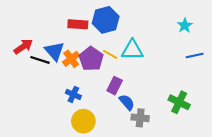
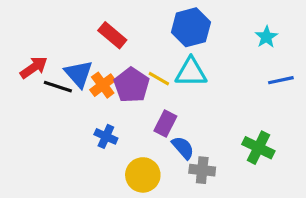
blue hexagon: (106, 20) -> (191, 27), moved
red rectangle: (78, 24) -> (112, 35), turned 36
yellow circle: (83, 121) -> (143, 175), moved

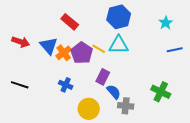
red arrow: (34, 67) -> (21, 42), turned 54
black line: (58, 87) -> (20, 85), moved

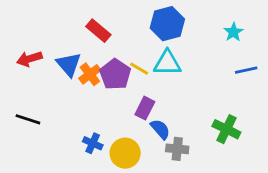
red arrow: (21, 42) -> (29, 59), turned 144
blue cross: (66, 85) -> (93, 143), moved

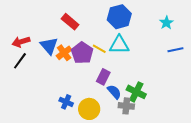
black line: (28, 119) -> (20, 61), moved, turned -72
green cross: (226, 129) -> (136, 92), moved

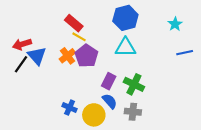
blue triangle: (49, 46) -> (37, 56), moved
yellow line: (99, 49) -> (79, 37), moved
blue semicircle: (114, 92) -> (110, 101), moved
green cross: (136, 92) -> (134, 84), moved

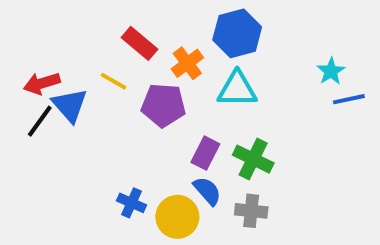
cyan star: (175, 24) -> (331, 71), moved
yellow line: (79, 37) -> (114, 81), moved
orange cross: (67, 56) -> (187, 63), moved
purple pentagon: (86, 56) -> (163, 105), turned -30

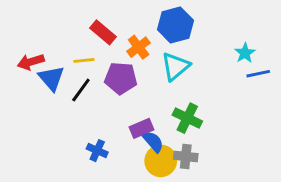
yellow line: (114, 81) -> (84, 60), turned -36
cyan triangle: (237, 89) -> (175, 66), turned -40
black line: (40, 121) -> (81, 90), moved
purple rectangle: (205, 153) -> (141, 128), moved, turned 40
yellow circle: (177, 217) -> (161, 161), moved

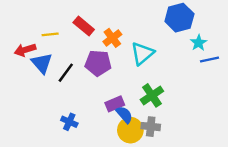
blue hexagon: (175, 25) -> (179, 18), moved
yellow line: (84, 60) -> (50, 34), moved
green cross: (187, 118) -> (152, 95), turned 30
blue cross: (97, 151) -> (69, 122), moved

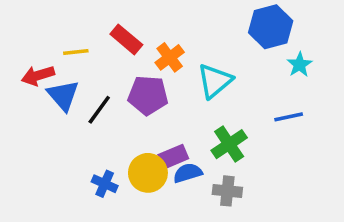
blue line: (209, 60) -> (289, 117), moved
blue semicircle: (124, 115) -> (188, 173), turned -66
yellow circle: (130, 130) -> (148, 173), moved

